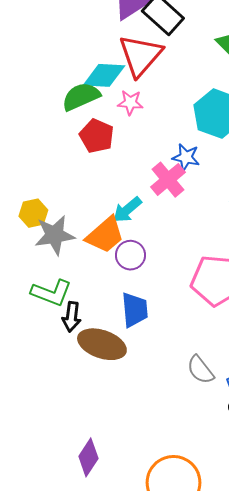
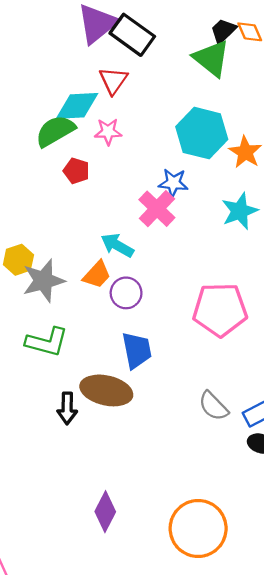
red triangle: (140, 55) -> (113, 81), size x0.6
red pentagon: (97, 136) -> (76, 171), size x0.7
cyan arrow: (127, 210) -> (117, 245), turned 76
orange trapezoid: (105, 235) -> (97, 275), size x0.7
black arrow: (72, 317) -> (67, 408), moved

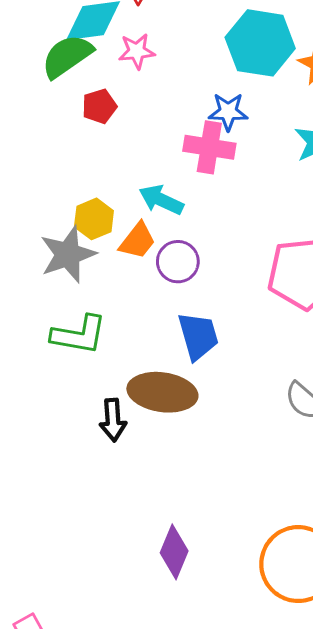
red pentagon: (76, 171) -> (99, 106), turned -30
pink cross: (157, 209) -> (209, 147), turned -30
yellow hexagon: (18, 260) -> (94, 219), moved

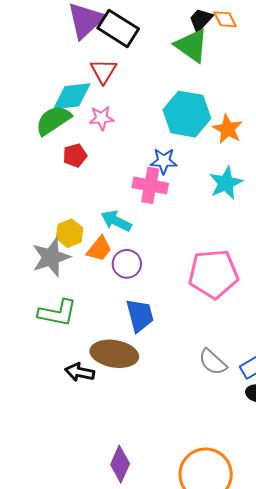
black arrow: (113, 420) -> (80, 372), turned 104

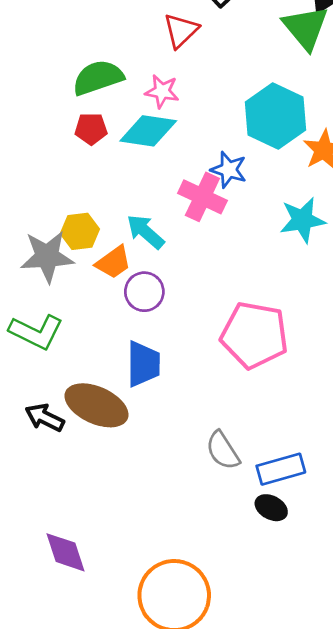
cyan diamond: (72, 96) -> (148, 131), moved
red pentagon: (75, 155) -> (91, 129), moved
purple diamond: (120, 464) -> (65, 552), turned -57

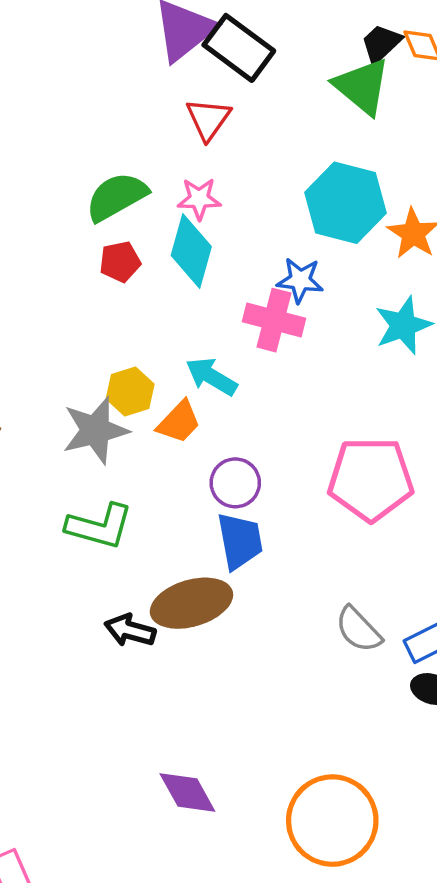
cyan diamond: (148, 131) -> (191, 251), turned -72
purple circle: (144, 292) -> (235, 483), moved
brown ellipse: (96, 405) -> (191, 603), turned -30

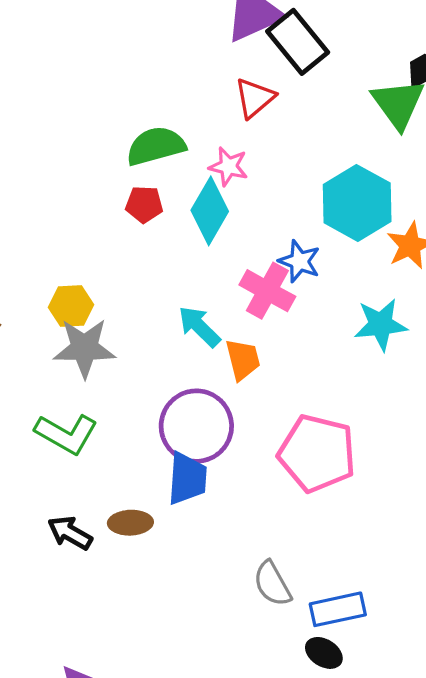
yellow hexagon: (130, 391) -> (71, 306), moved
orange trapezoid: (179, 422) -> (243, 359), moved, turned -72
purple circle: (235, 483) -> (196, 426), size x1.6
brown ellipse: (191, 603) -> (130, 523), size x0.6

